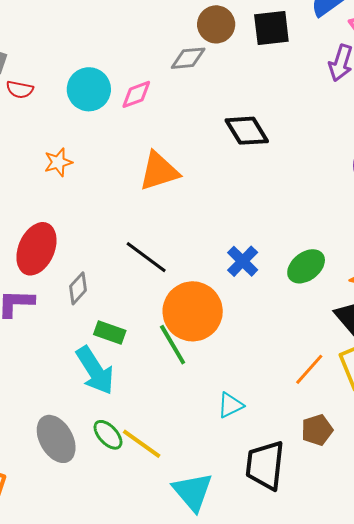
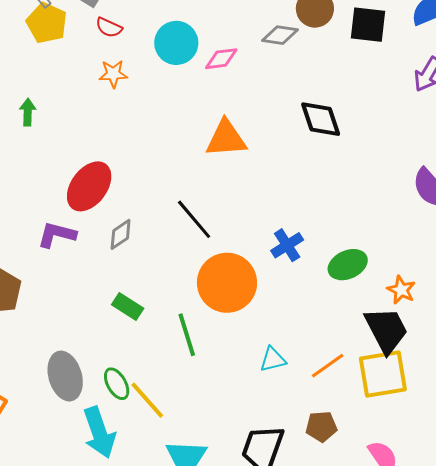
orange star: (58, 162) -> (113, 74), moved
green rectangle: (110, 332) -> (128, 306), moved
green line: (173, 345) -> (187, 335), moved
cyan arrow: (95, 370) -> (99, 433), moved
cyan triangle: (230, 405) -> (273, 359), moved

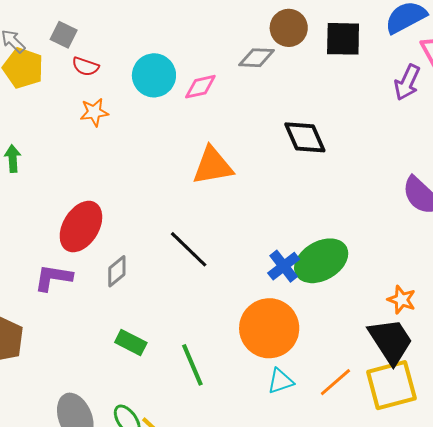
green ellipse: (348, 265) -> (321, 261), moved, size x1.4
orange circle: (227, 283) -> (269, 328), moved

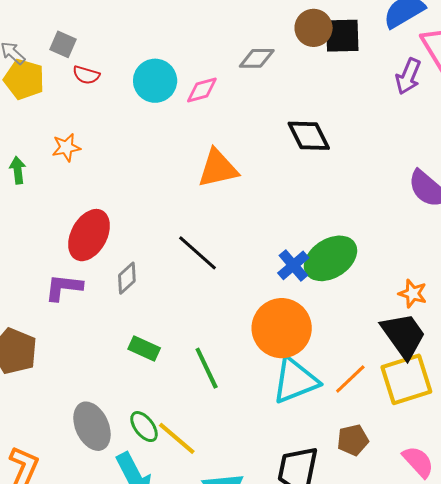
brown circle: (289, 28) -> (314, 28), moved
orange star: (94, 112) -> (66, 147), moved
cyan triangle: (280, 381) -> (295, 380), size x1.8

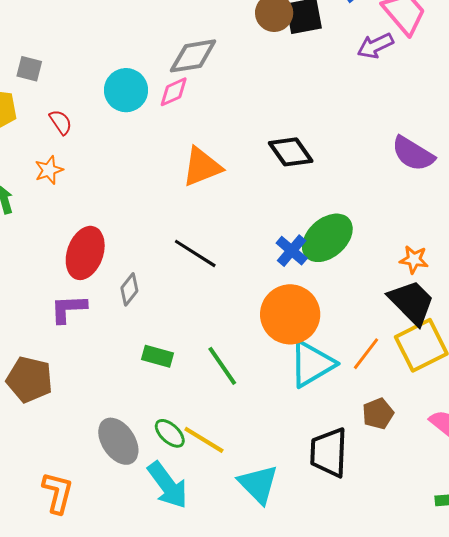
gray diamond: (257, 58) -> (193, 56), moved, size x1.4
red semicircle: (86, 75) -> (61, 122), moved, turned -132
purple arrow: (408, 76) -> (375, 46), turned 51
black diamond: (309, 136) -> (291, 152), moved

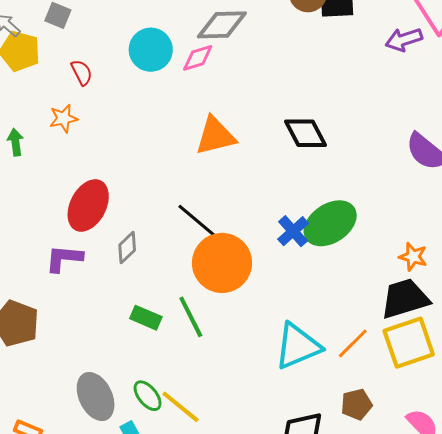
black trapezoid: (412, 302) -> (405, 299), turned -70
orange circle: (290, 314) -> (222, 263), moved
green line: (222, 366) -> (191, 317), moved

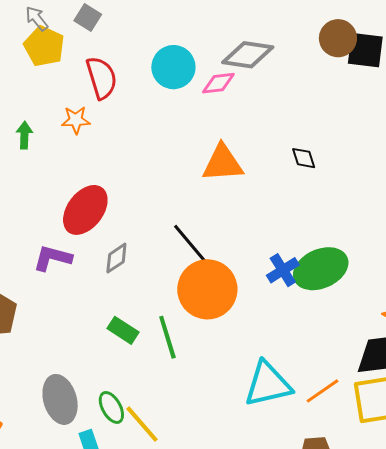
red semicircle: (82, 72) -> (102, 78), size x1.6
black diamond: (305, 133) -> (304, 158), moved, size x0.6

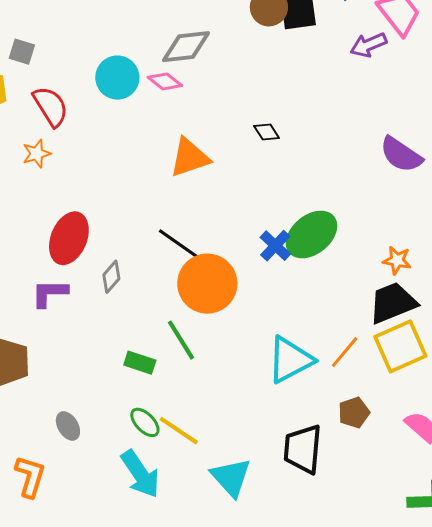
pink diamond: (218, 83) -> (165, 81), turned 60
green rectangle: (123, 330) -> (140, 363), moved
gray ellipse: (60, 399) -> (68, 426), moved, size x0.6

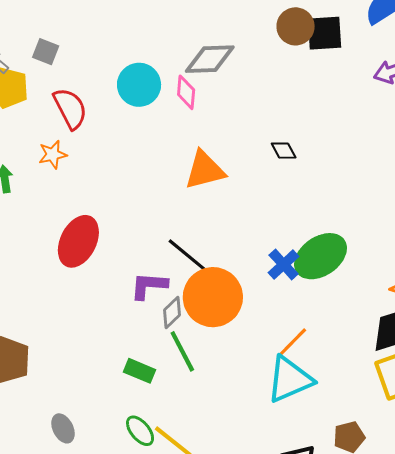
pink diamond: (165, 81) -> (186, 92), turned 52
gray diamond: (111, 277) -> (172, 312), moved
purple L-shape: (50, 293) -> (149, 286), moved
orange line: (345, 352) -> (292, 342), moved

